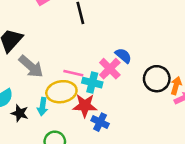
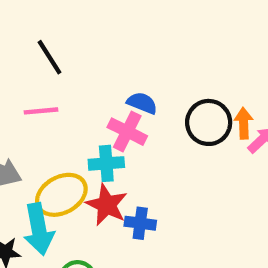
pink line: (73, 73) -> (41, 111), moved
red star: (85, 106) -> (107, 205), turned -30
cyan arrow: (42, 107) -> (39, 229), size x1.6

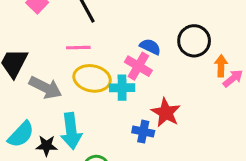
black circle: (209, 122) -> (194, 41), moved
yellow ellipse: (61, 195) -> (92, 78), moved, turned 36
red star: (107, 205) -> (166, 113), moved

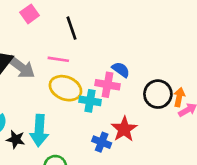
black circle: (194, 41) -> (158, 94), moved
pink cross: (138, 66) -> (107, 85), turned -30
gray arrow: (45, 88) -> (21, 67), moved

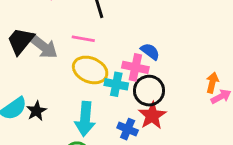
black circle: (158, 94) -> (149, 91), moved
cyan arrow: (39, 131) -> (85, 119), moved
black star: (16, 139) -> (36, 111), moved, turned 30

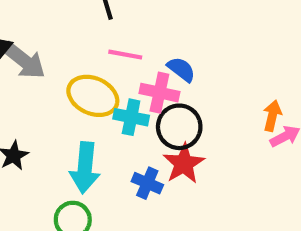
pink line: (83, 39) -> (125, 55), moved

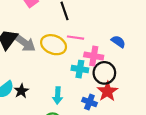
blue semicircle: (181, 69) -> (118, 42), moved
yellow ellipse: (93, 96) -> (54, 45), moved
cyan arrow: (85, 168) -> (58, 96), size x0.7

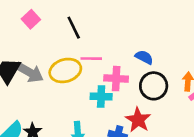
yellow ellipse: (54, 45) -> (65, 70), turned -30
black circle: (104, 73) -> (154, 86), moved

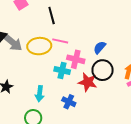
blue semicircle: (144, 57) -> (100, 47), turned -88
red star: (138, 120) -> (88, 82), moved, turned -30

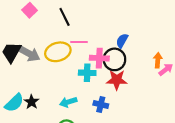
black circle: (103, 70) -> (114, 59), moved
cyan arrow: (40, 94) -> (68, 102), turned 77

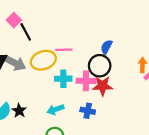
black line: (65, 17) -> (26, 32), moved
pink cross: (99, 58) -> (86, 81), moved
cyan cross: (87, 73) -> (63, 79), moved

